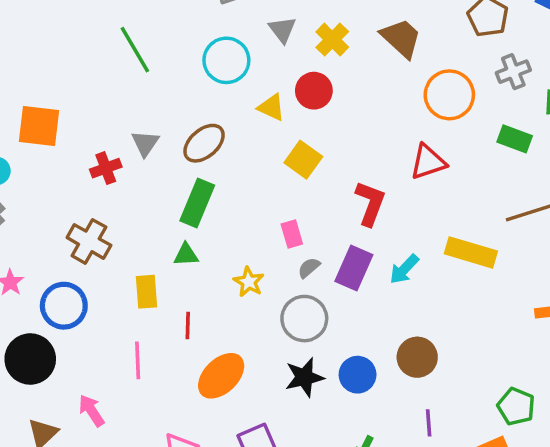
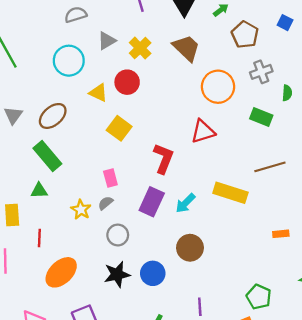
gray triangle: (282, 30) -> (107, 41), turned 36
green rectangle: (197, 203) -> (47, 156), turned -64
gray semicircle: (309, 268) -> (106, 203), moved
gray circle: (304, 319) -> (118, 235), size x0.7
brown circle: (417, 357) -> (190, 248), moved

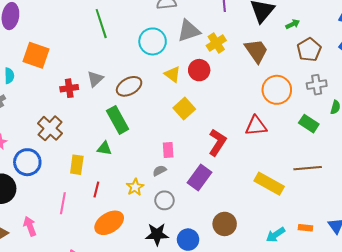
gray triangle: (107, 41) -> (189, 31), size x1.4
cyan arrow: (185, 203) -> (276, 235), moved
yellow star: (81, 210) -> (135, 187), moved

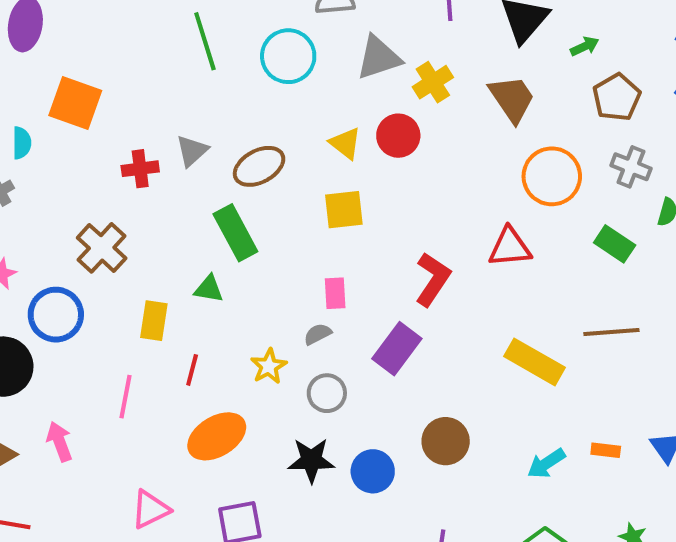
cyan circle: (153, 41) -> (288, 56), moved
gray cross: (317, 85) -> (631, 167), turned 30
yellow square: (184, 109) -> (344, 210), moved, turned 35

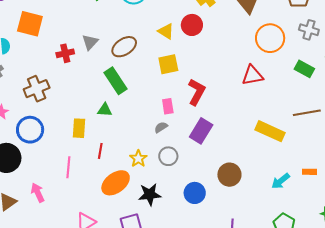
brown cross: (102, 248) -> (37, 89), moved, turned 30
red L-shape: (433, 279) -> (197, 92), moved
yellow star: (269, 366) -> (138, 159), moved
black star: (311, 460) -> (150, 194), moved

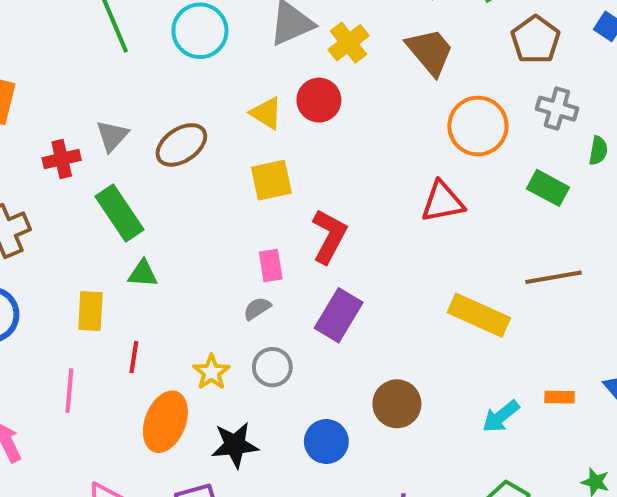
green rectangle: (115, 81) -> (119, 213), moved
orange ellipse: (116, 183) -> (165, 422), turned -32

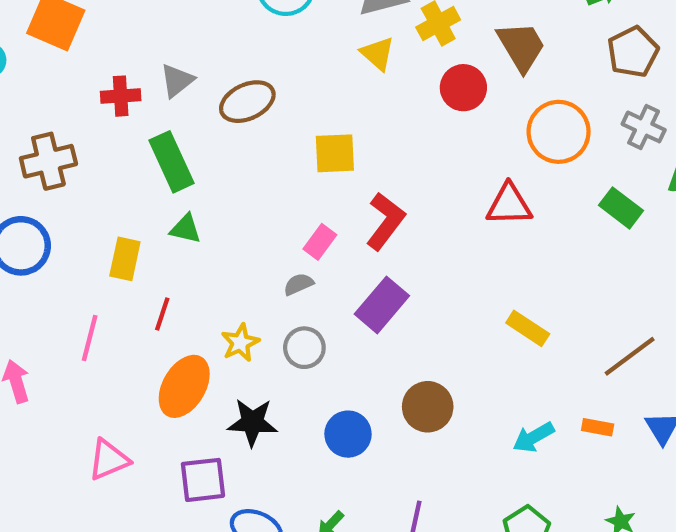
red circle: (319, 100) -> (463, 88), moved
yellow triangle: (266, 113) -> (378, 54), moved
pink rectangle: (271, 266) -> (320, 242), turned 36
brown line: (554, 277) -> (630, 356), moved, turned -36
yellow rectangle: (479, 315) -> (528, 328), size x0.7

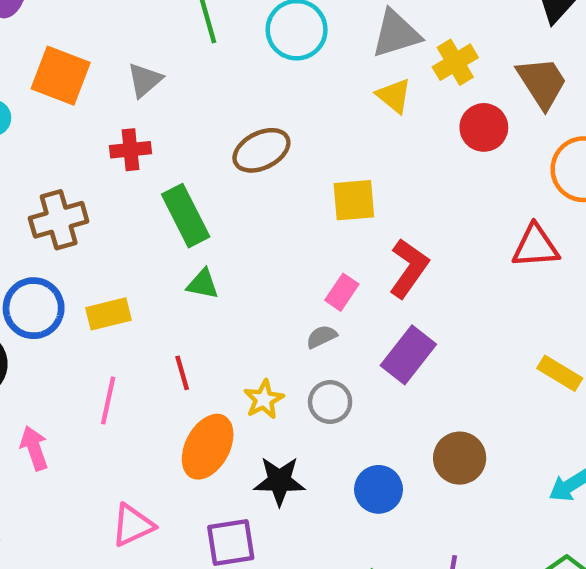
gray triangle: (177, 80) -> (145, 80), moved
yellow rectangle: (125, 259) -> (108, 314), moved, turned 66
red line: (162, 314) -> (182, 373), turned -32

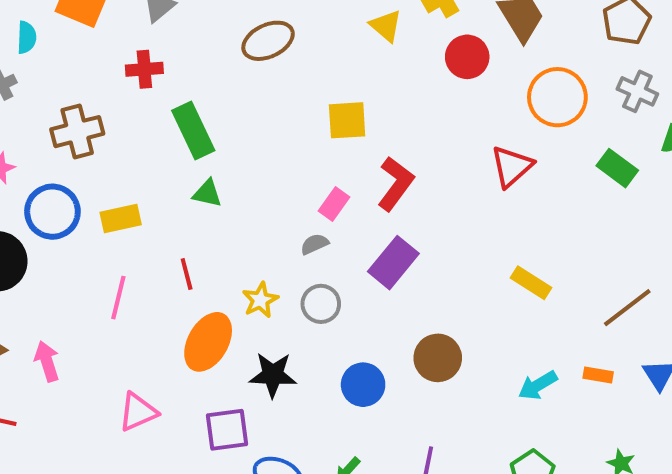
brown ellipse: (261, 150) -> (268, 41), moved
red triangle: (536, 246) -> (512, 166), turned -39
pink arrow: (34, 448) -> (47, 361), moved

